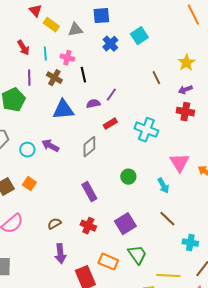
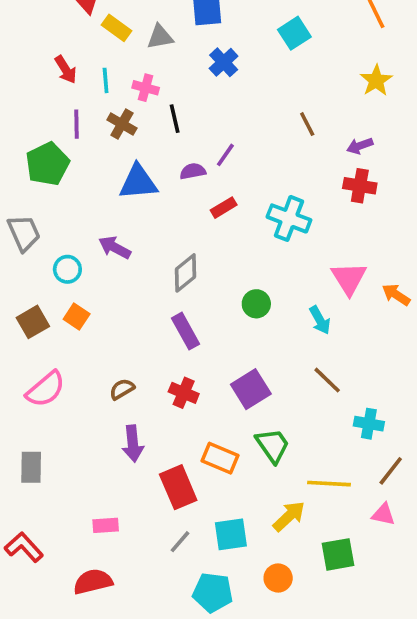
cyan square: (139, 36) -> (294, 33), moved
yellow star: (186, 63) -> (376, 80), moved
gray diamond: (89, 147) -> (185, 273), moved
cyan circle: (27, 150) -> (67, 269), moved

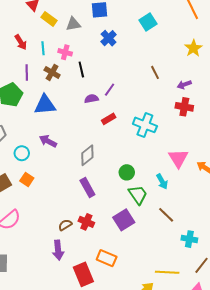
blue triangle: (138, 182) -> (45, 105), moved
brown semicircle: (122, 389) -> (65, 225), moved
green trapezoid: (273, 445) -> (138, 195), moved

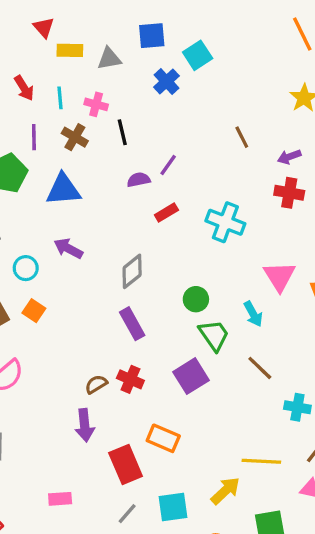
yellow rectangle: (49, 19) -> (70, 50), turned -35
cyan square: (148, 22) -> (198, 55), moved

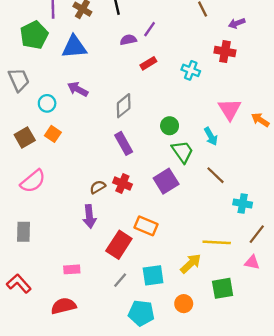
red cross: (289, 193) -> (225, 52), moved
cyan cross: (225, 222) -> (191, 70), size x0.7
red rectangle: (126, 464) -> (119, 245), turned 56

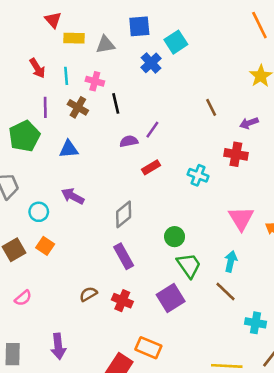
blue triangle: (74, 47) -> (69, 149), size x0.7
cyan arrow: (211, 136) -> (231, 261), moved, turned -138
pink semicircle: (33, 181) -> (23, 298), size x0.6
brown semicircle: (98, 187) -> (88, 294), moved
purple arrow: (89, 216) -> (58, 346), moved

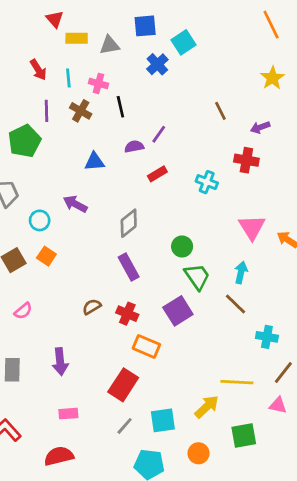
blue triangle: (69, 149) -> (94, 162), moved
orange rectangle: (148, 348) -> (146, 346), moved

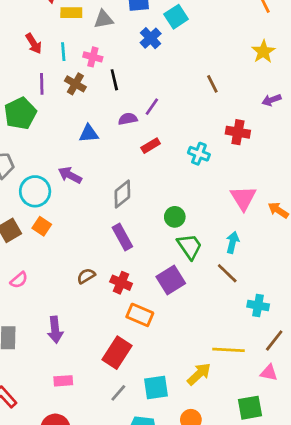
purple arrow: (260, 127) -> (272, 100), moved
cyan circle: (40, 220) -> (35, 191), size x1.5
green square: (244, 435) -> (250, 408), moved

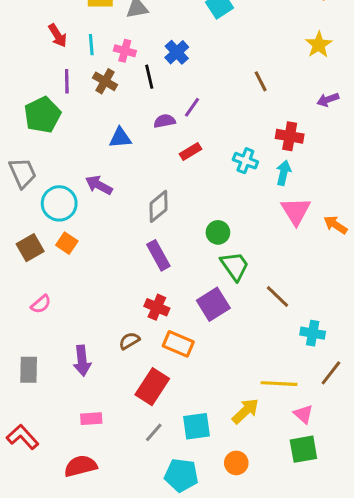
blue cross: (151, 38) -> (177, 52), moved
cyan arrow: (233, 242) -> (284, 173), moved
brown semicircle: (86, 276) -> (129, 341), moved
pink triangle: (269, 373) -> (303, 414), moved, turned 30

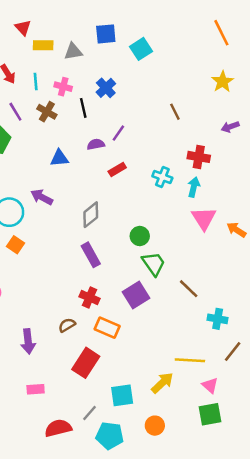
purple line: (67, 81) -> (15, 112), turned -30
gray line: (154, 432) -> (90, 413), moved
red semicircle: (81, 466) -> (58, 428), moved

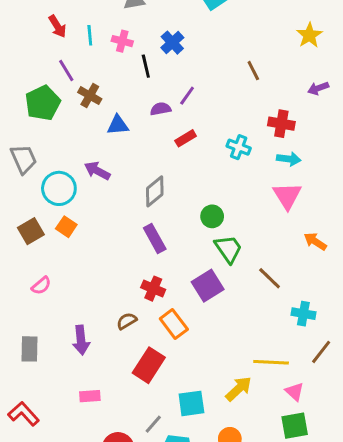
brown cross: (47, 112) -> (90, 96), moved
cyan arrow: (194, 187) -> (289, 159), moved, turned 84
orange arrow: (236, 230) -> (315, 241), moved
orange rectangle: (107, 328) -> (174, 324), turned 30

